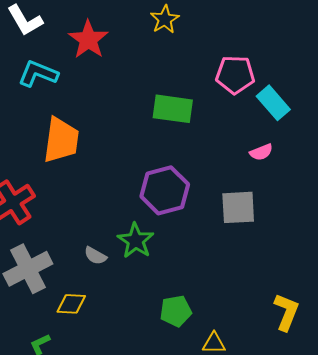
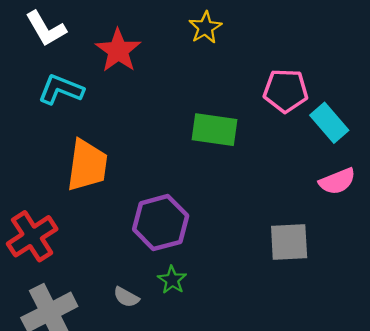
pink semicircle: (261, 152) -> (337, 181), moved, size x1.4
purple hexagon: (165, 190) -> (161, 223), moved
green star: (136, 241) -> (172, 280), size x0.7

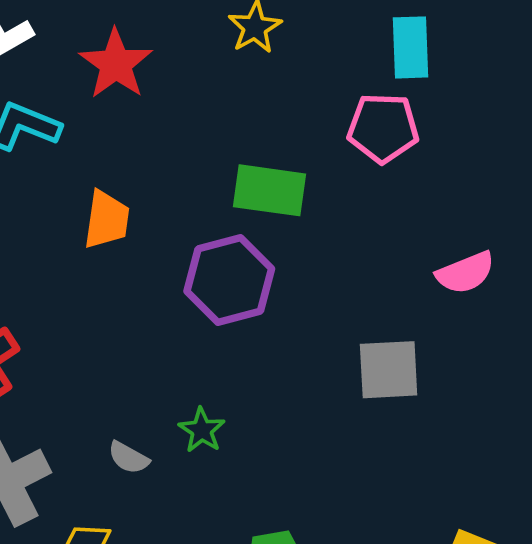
cyan rectangle: (329, 123) -> (410, 47), moved, turned 39
orange trapezoid: (87, 165) -> (107, 220), moved, size x0.7
purple hexagon: (161, 223) -> (229, 280), moved

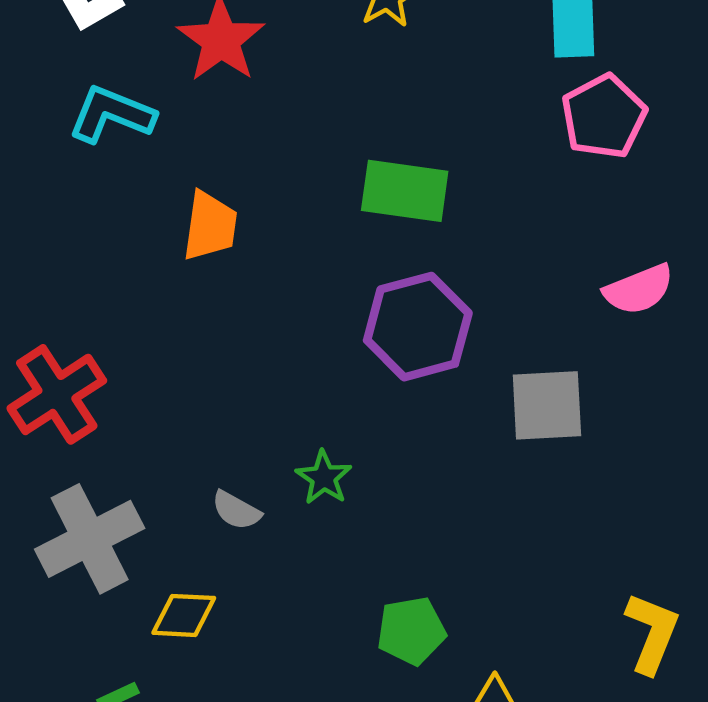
pink pentagon: (383, 128) -> (604, 117), moved, turned -30
purple hexagon: (229, 280) -> (418, 327), moved

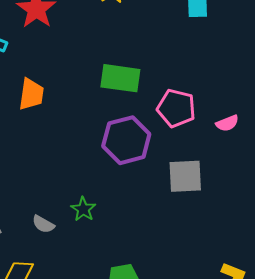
pink pentagon: (604, 117) -> (176, 108), moved, turned -30
pink semicircle: (639, 289) -> (227, 123), size x0.7

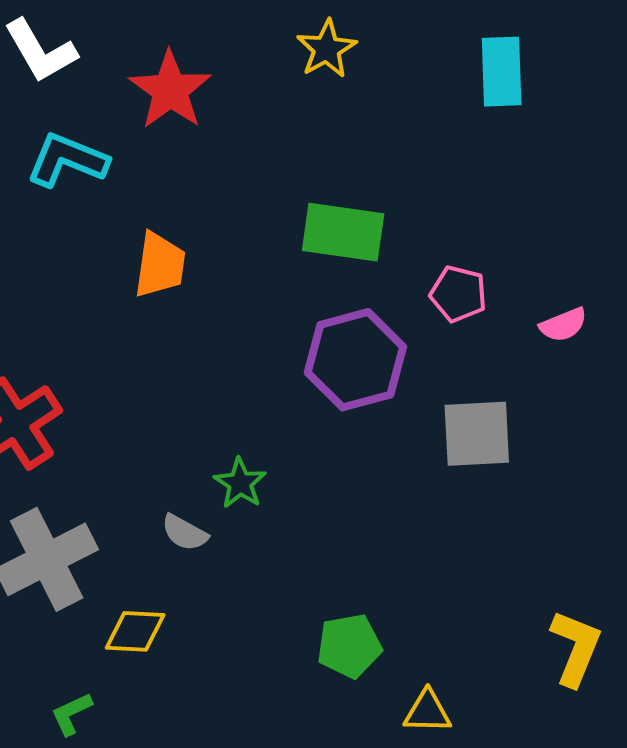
pink pentagon: (176, 108) -> (458, 294), size x0.7
green star: (83, 209) -> (240, 483), moved

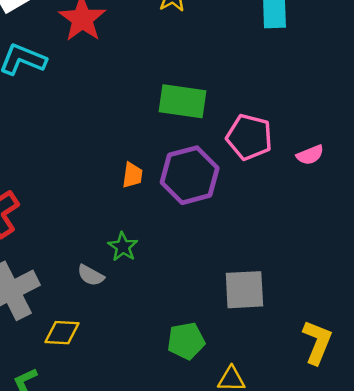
orange trapezoid: (160, 265) -> (132, 175), moved, size x0.7
pink pentagon: (458, 294) -> (249, 137), size x1.4
gray square: (477, 434) -> (244, 290), moved

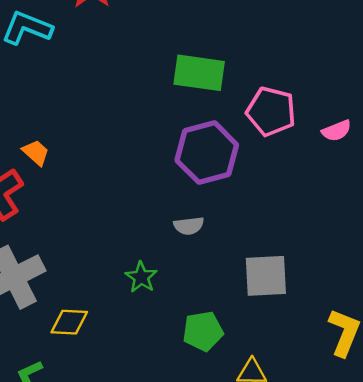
orange trapezoid: (132, 175) -> (36, 153), moved, turned -56
green star: (123, 247) -> (141, 277), moved
gray semicircle: (91, 275) -> (189, 226), moved, turned -36

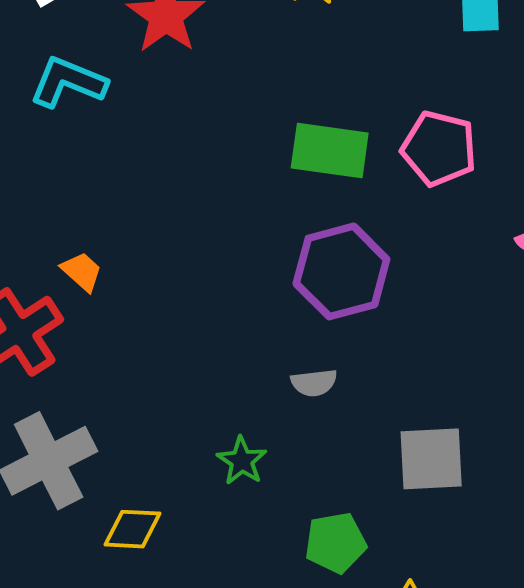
pink pentagon: (271, 111) -> (439, 149), moved

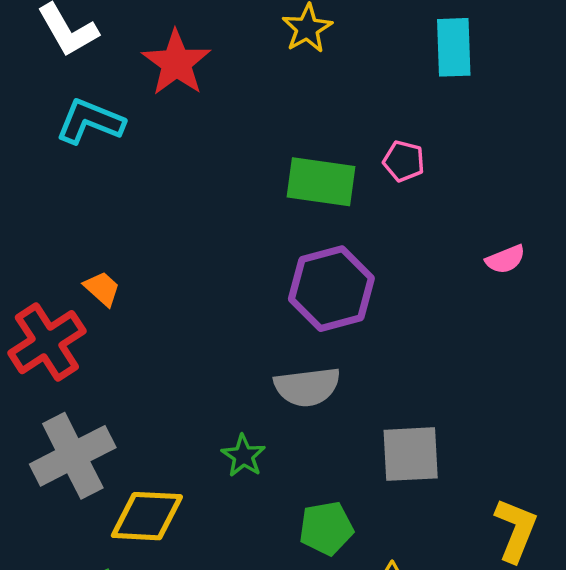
pink pentagon: (439, 149) -> (404, 161), moved, size x0.6
gray semicircle: (314, 383) -> (307, 387), size x1.6
yellow diamond: (133, 529) -> (147, 516), size x1.4

